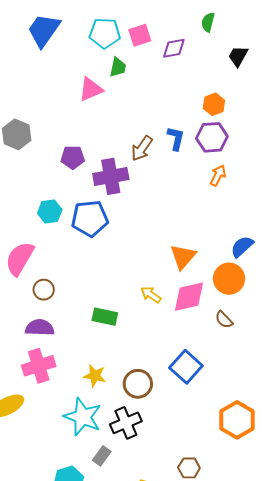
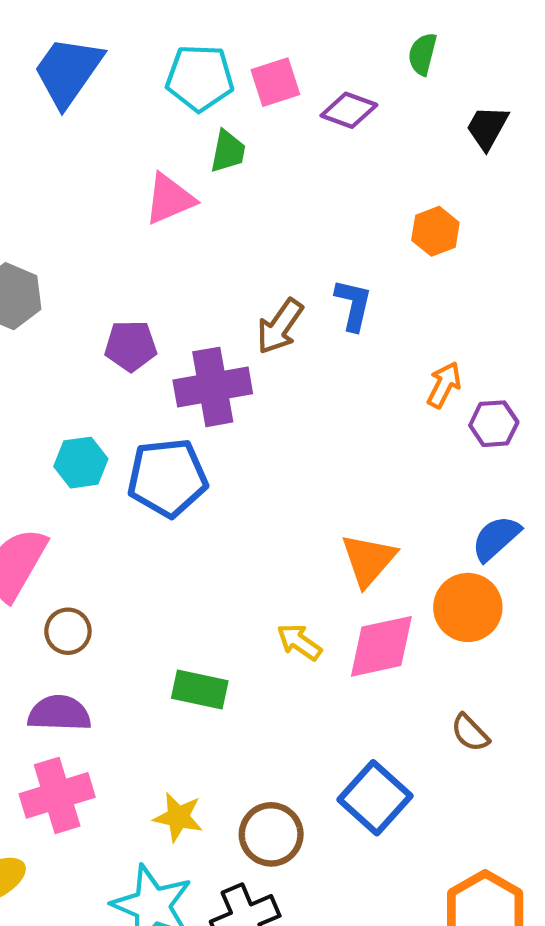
purple diamond: (174, 48) -> (349, 110), turned 30
purple hexagon: (212, 137) -> (494, 424), moved, size x0.7
brown semicircle: (224, 320) -> (470, 733), moved

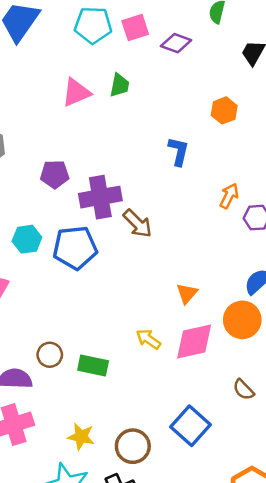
green trapezoid: (228, 151) -> (120, 85), moved
brown arrow: (280, 326) -> (138, 224), moved, turned -80
orange triangle: (368, 560) -> (187, 293), size x0.7
brown circle: (68, 631) -> (50, 355), moved

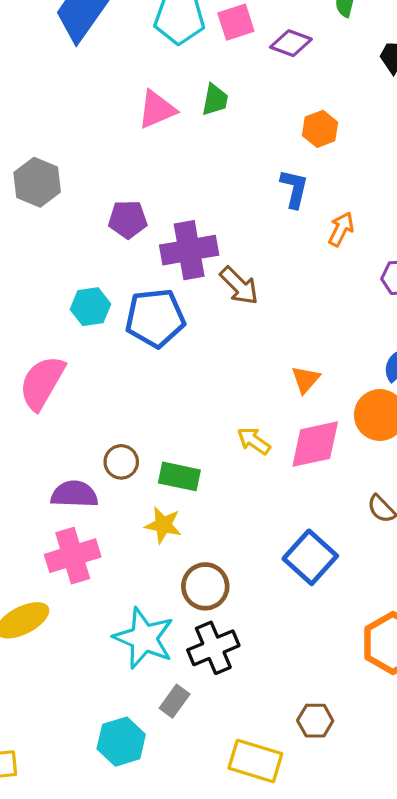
orange hexagon: (224, 110) -> (320, 129), moved
orange arrow: (229, 196) -> (341, 229), moved
yellow star: (81, 437) -> (163, 525), moved
brown circle: (133, 446) -> (205, 586), moved

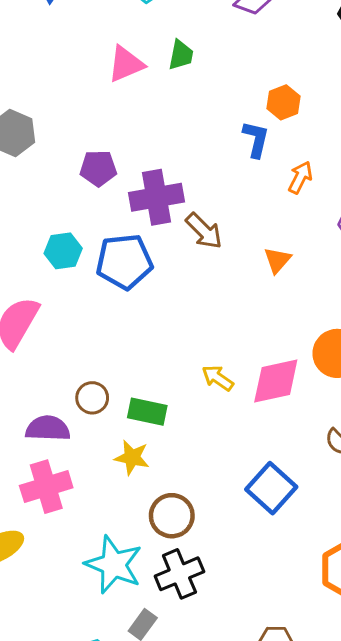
orange hexagon: (320, 129) -> (283, 102), moved
orange triangle: (305, 379) -> (277, 260), moved

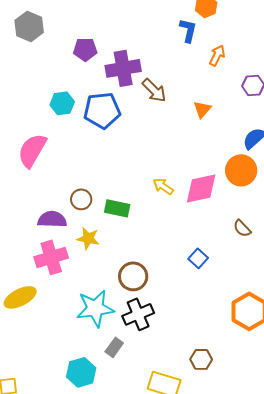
yellow star: (132, 458) -> (88, 238), moved
blue square: (271, 488) -> (198, 258), size x0.6
cyan star: (114, 565) -> (95, 308), turned -30

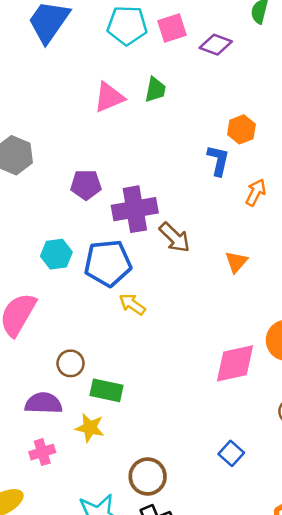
yellow arrow: (163, 186) -> (132, 304), moved
brown circle: (81, 199) -> (71, 363), moved
green rectangle: (117, 208) -> (107, 390), moved
pink cross: (51, 257) -> (42, 452), size x0.6

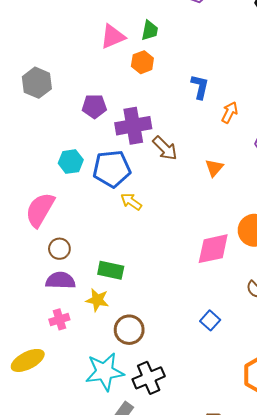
orange hexagon: (241, 129) -> (142, 62), moved
brown circle: (71, 363) -> (59, 249), moved
brown circle: (148, 477) -> (129, 330), moved

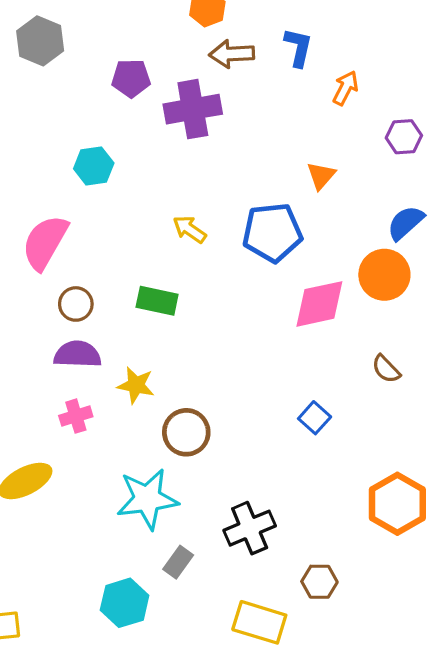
brown arrow: (165, 148) -> (232, 54), moved, turned 132
blue pentagon: (112, 169) -> (272, 233), moved
green rectangle: (111, 270) -> (157, 301), moved
black cross: (149, 378) -> (250, 528), moved

